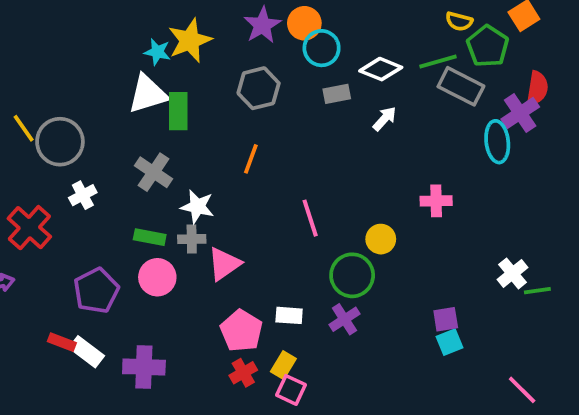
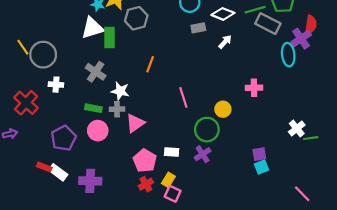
gray hexagon: (259, 88) -> (136, 18), moved
white cross: (83, 195) -> (56, 85), turned 32

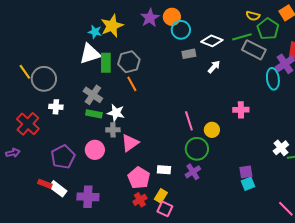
gray hexagon: (136, 18) -> (129, 62), moved
orange line: (150, 64) -> (132, 84), moved, turned -49
pink line: (183, 97) -> (189, 121), moved
green rectangle: (93, 108) -> (94, 114), moved

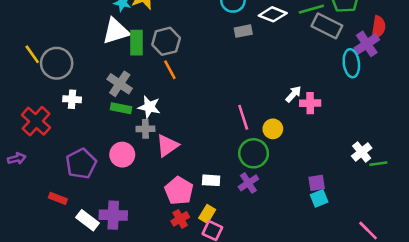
white arrow: (214, 67) -> (293, 94), moved
white rectangle: (58, 189) -> (88, 220), moved

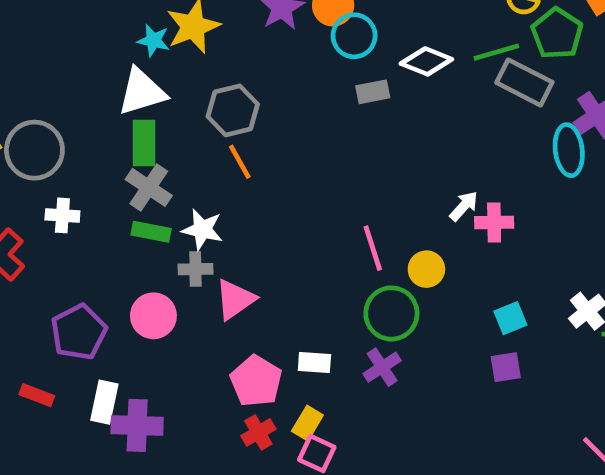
green rectangle: (136, 43) -> (144, 143), moved
cyan square: (319, 198) -> (510, 318), moved
white rectangle: (88, 220) -> (104, 402), moved, turned 65

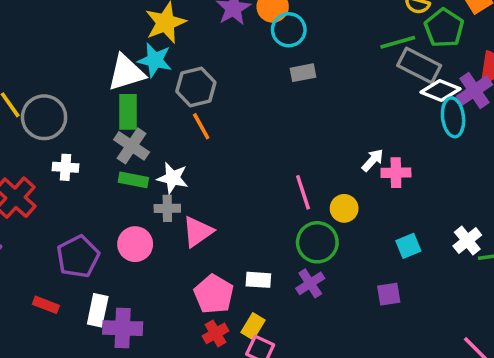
cyan star: (153, 40) -> (155, 60), moved, size x1.4
white diamond: (426, 61) -> (441, 91), moved
purple square: (506, 367) -> (389, 294), moved

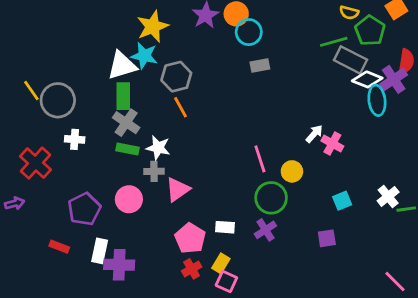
pink cross: (396, 173) -> (332, 144), turned 30

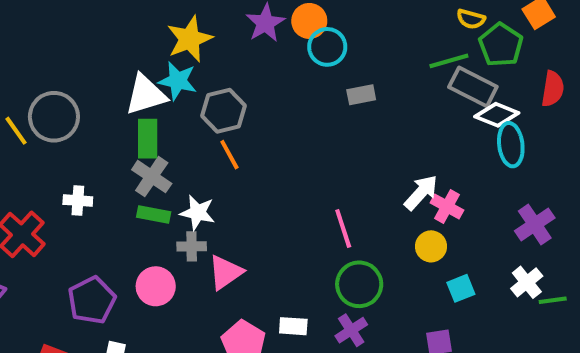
gray rectangle: (260, 65) -> (361, 95), moved
purple cross: (394, 79) -> (535, 224), moved
gray circle: (58, 100) -> (54, 117), moved
white arrow: (314, 134) -> (421, 193), size x1.4
yellow circle: (292, 171) -> (431, 246), moved

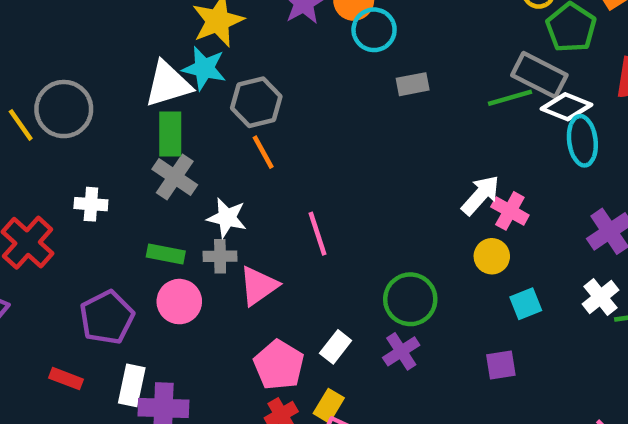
green line: (449, 61) -> (510, 98), moved
green rectangle: (154, 214) -> (166, 254), moved
pink line: (343, 228) -> (317, 234), moved
white rectangle: (293, 326) -> (336, 347), turned -56

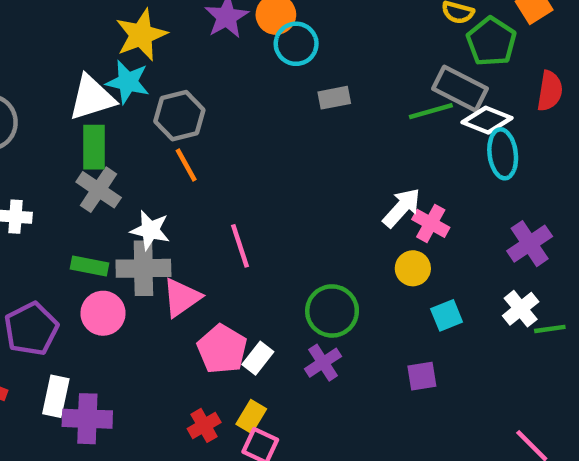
gray cross: (220, 256) -> (143, 268), size x1.6
pink pentagon: (279, 365) -> (222, 349), moved

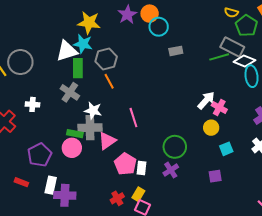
yellow star: (141, 35) -> (89, 23), turned 30
green rectangle: (94, 147) -> (78, 68), moved
green rectangle: (90, 266) -> (75, 134), moved
white rectangle: (258, 358) -> (141, 168), turned -32

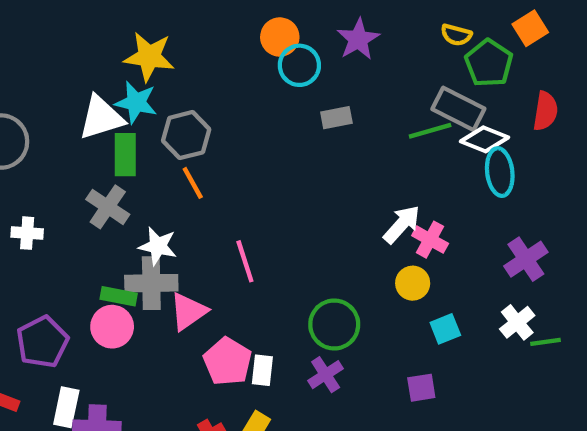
purple star: (127, 15) -> (358, 39), moved

